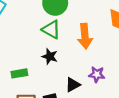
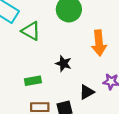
green triangle: (51, 30) -> (31, 31), moved

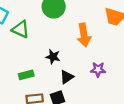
black triangle: (87, 92) -> (67, 77), moved

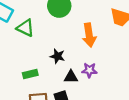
purple star: (98, 70) -> (89, 70), moved
black triangle: (67, 77) -> (71, 77), turned 32

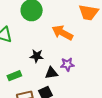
orange arrow: (89, 35) -> (62, 33), turned 135

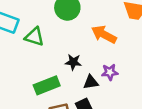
green rectangle: (14, 76) -> (47, 85), size x1.5

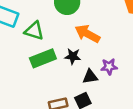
orange arrow: (104, 34) -> (87, 34), moved
green rectangle: (47, 85) -> (43, 58), moved

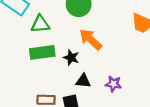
green triangle: (34, 31) -> (40, 24), turned -36
purple star: (109, 67) -> (113, 84), moved

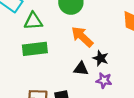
black star: (71, 58) -> (101, 58), moved
black triangle: (83, 81) -> (81, 69), moved

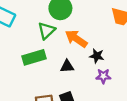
green triangle: (33, 21) -> (47, 31), moved, turned -30
black triangle: (81, 69) -> (67, 66), moved

